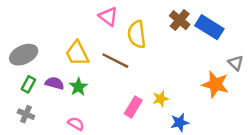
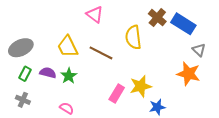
yellow semicircle: (137, 34) -> (133, 37), moved
gray triangle: (236, 63) -> (199, 50), moved
yellow star: (161, 99) -> (141, 86), size x1.5

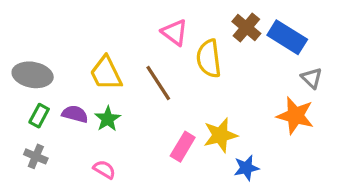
pink triangle: (95, 14) -> (175, 32), moved
gray ellipse: (21, 48) -> (33, 75), turned 35
brown line: (101, 53) -> (158, 83), turned 30

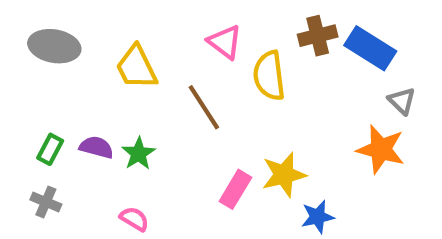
brown cross: (246, 27) -> (318, 36), turned 36
yellow trapezoid: (106, 73) -> (136, 67), moved
gray ellipse: (33, 75) -> (54, 46), moved

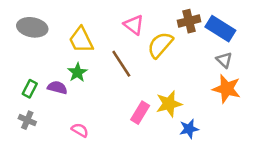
yellow semicircle: (269, 76) -> (160, 45), turned 48
gray triangle: (402, 101) -> (224, 60), moved
green star: (139, 154) -> (77, 72), moved

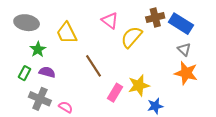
brown line: (121, 64) -> (93, 66), moved
green star: (77, 72) -> (38, 49), moved
gray cross: (27, 120) -> (40, 99), moved, size x1.5

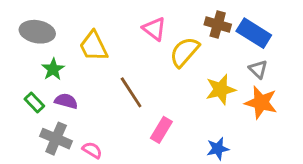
brown cross: (155, 18) -> (218, 24), turned 30
green rectangle: (24, 73) -> (34, 102), turned -72
yellow star: (139, 85) -> (221, 89), moved

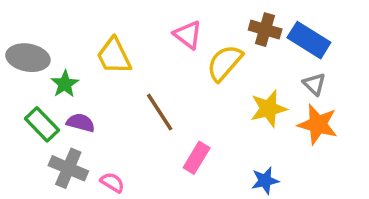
gray ellipse: (37, 32) -> (28, 58), moved
green rectangle: (34, 102) -> (42, 124), size x1.4

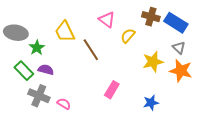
yellow semicircle: (225, 63) -> (128, 36), size x0.7
brown line: (160, 112) -> (91, 50), moved

